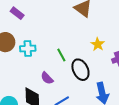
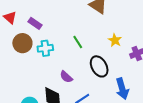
purple rectangle: (17, 13) -> (35, 23), moved
green line: (61, 55) -> (78, 42), moved

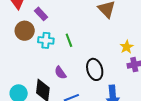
yellow star: (115, 40) -> (127, 47), moved
green line: (78, 42) -> (69, 40), moved

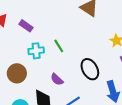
brown circle: (25, 31) -> (17, 73), moved

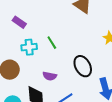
purple semicircle: (57, 79) -> (50, 76), turned -32

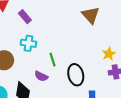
green line: (52, 43) -> (53, 60), moved

